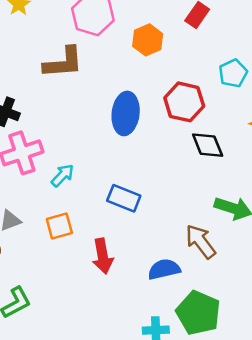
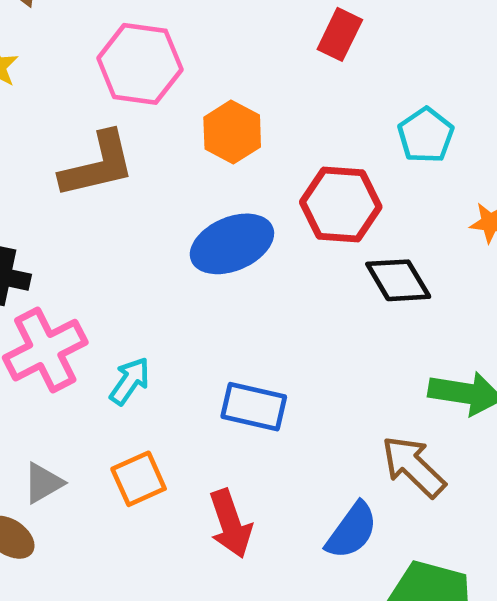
orange hexagon: (148, 40) -> (232, 132), moved
blue ellipse: (126, 113) -> (232, 244), turned 69
blue semicircle: (164, 269) -> (352, 531), turned 148

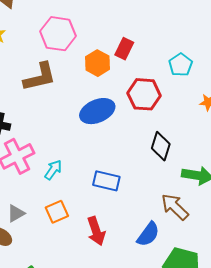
red rectangle: (340, 34) -> (124, 49), moved
black diamond: (398, 280) -> (161, 146), moved, turned 48

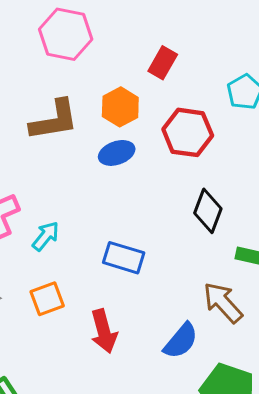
orange hexagon: (98, 63) -> (120, 107), moved
brown L-shape: (40, 77) -> (54, 120), moved
blue ellipse: (97, 111) -> (117, 153), size x0.7

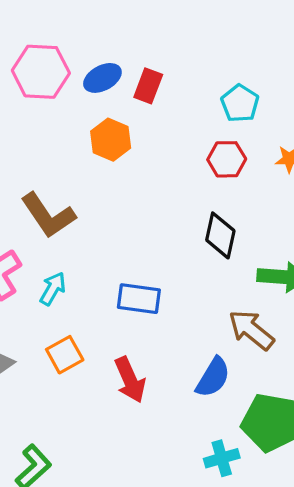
brown L-shape: (54, 120) -> (48, 215), moved, turned 74
red hexagon: (188, 132) -> (227, 159), moved, size x0.7
blue ellipse: (117, 153) -> (102, 78), moved

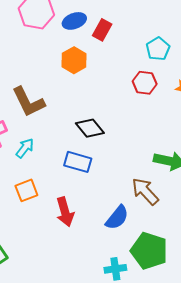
black diamond: (220, 235) -> (90, 128), moved, turned -60

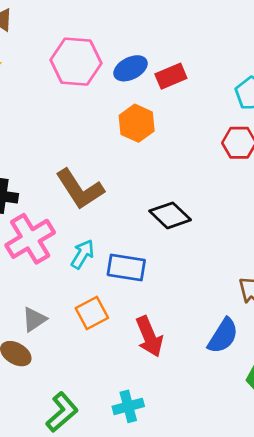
red rectangle: (102, 30) -> (171, 76), turned 45
blue rectangle: (78, 162) -> (126, 267), moved
cyan cross: (115, 269) -> (128, 406), moved

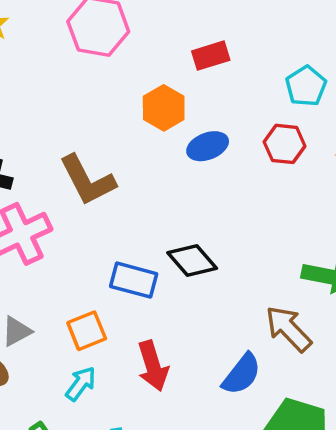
blue ellipse: (131, 68) -> (208, 146), moved
black diamond: (170, 215) -> (192, 261), moved
cyan arrow: (83, 254) -> (81, 384), moved

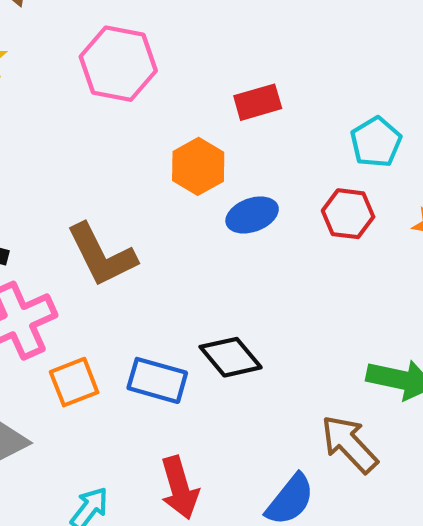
orange square: (87, 331) -> (74, 382), moved

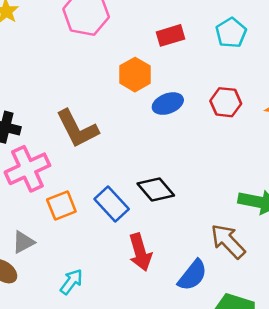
cyan pentagon: (376, 142) -> (231, 33), moved
blue rectangle: (157, 380) -> (112, 204), turned 32
red arrow: (180, 488) -> (140, 252), moved

